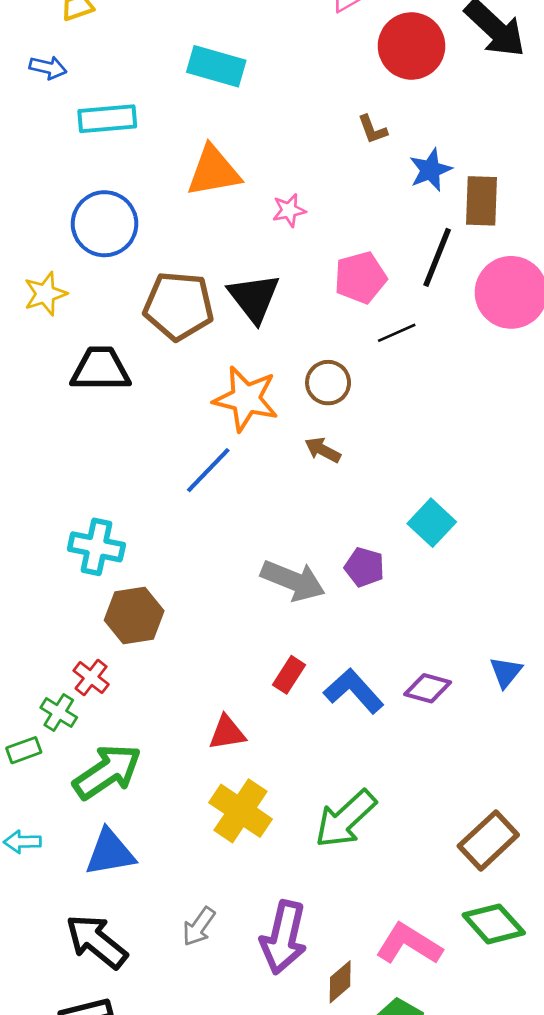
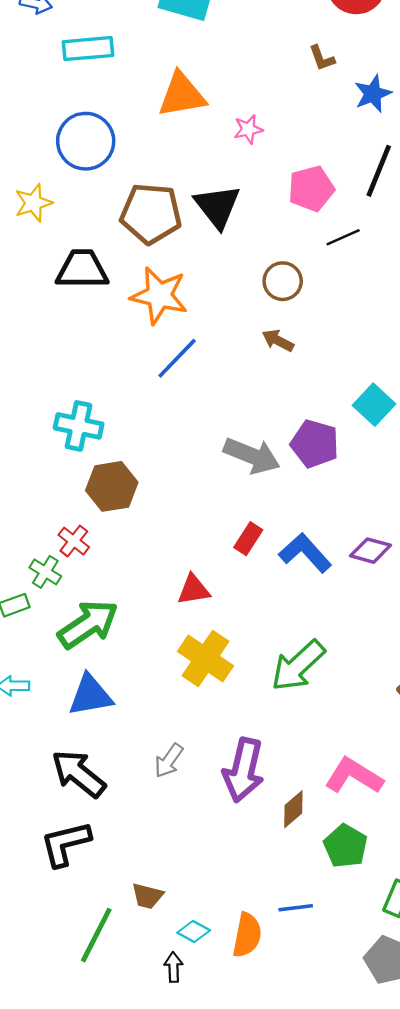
orange star: (246, 399) -> (159, 295), moved
purple pentagon: (364, 567) -> (315, 444), size x1.4

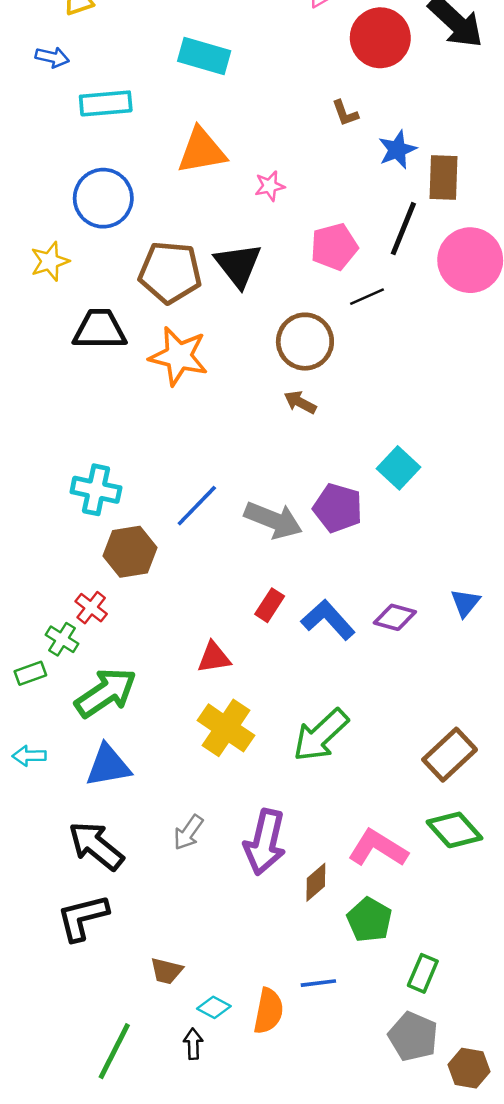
brown circle: (283, 281) -> (305, 342), size x1.4
blue line: (177, 358) -> (197, 506), moved
green line: (96, 935) -> (114, 1051), moved

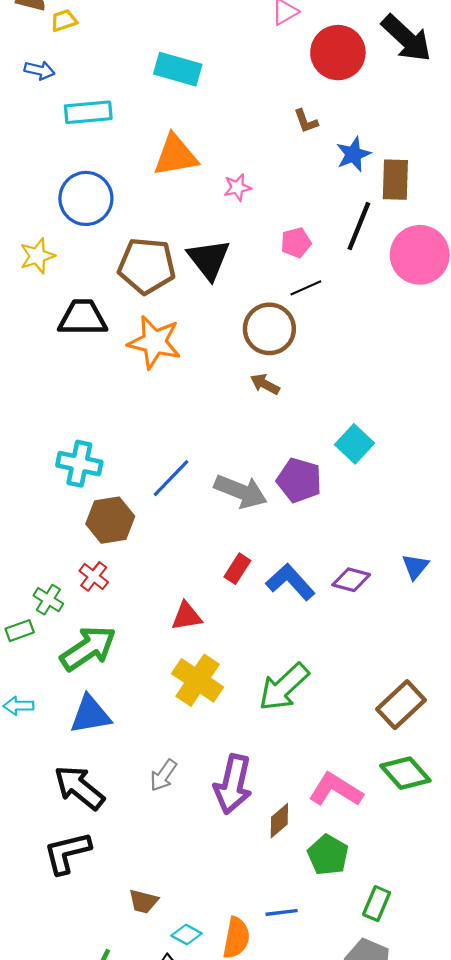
pink pentagon: (334, 247) -> (296, 243), size x0.7
black line: (367, 297) -> (306, 288), moved
red cross: (91, 608) -> (94, 576), moved

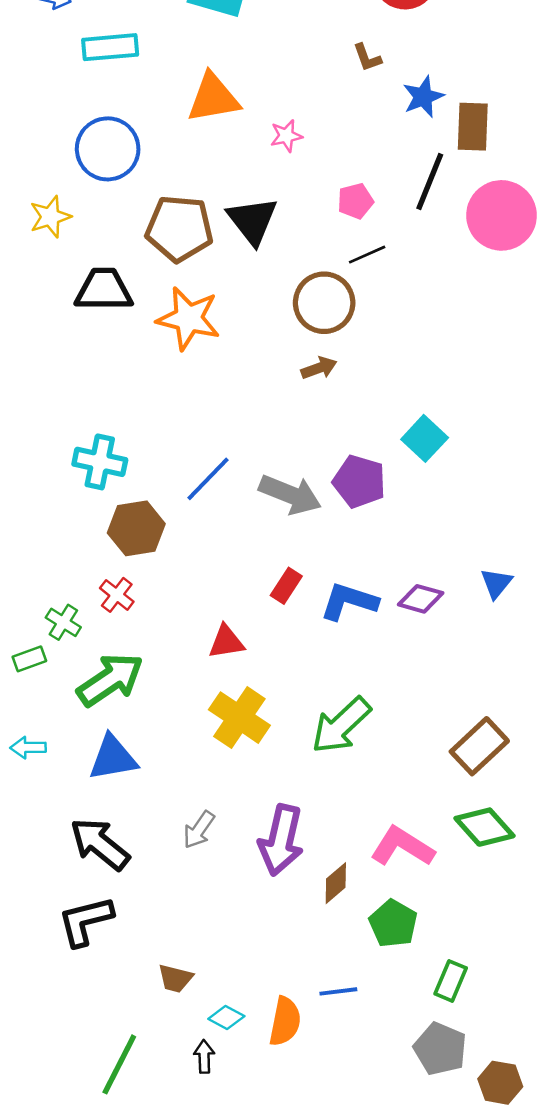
brown arrow: (265, 384) -> (319, 368), turned 132
blue L-shape: (290, 582) -> (349, 601), turned -30

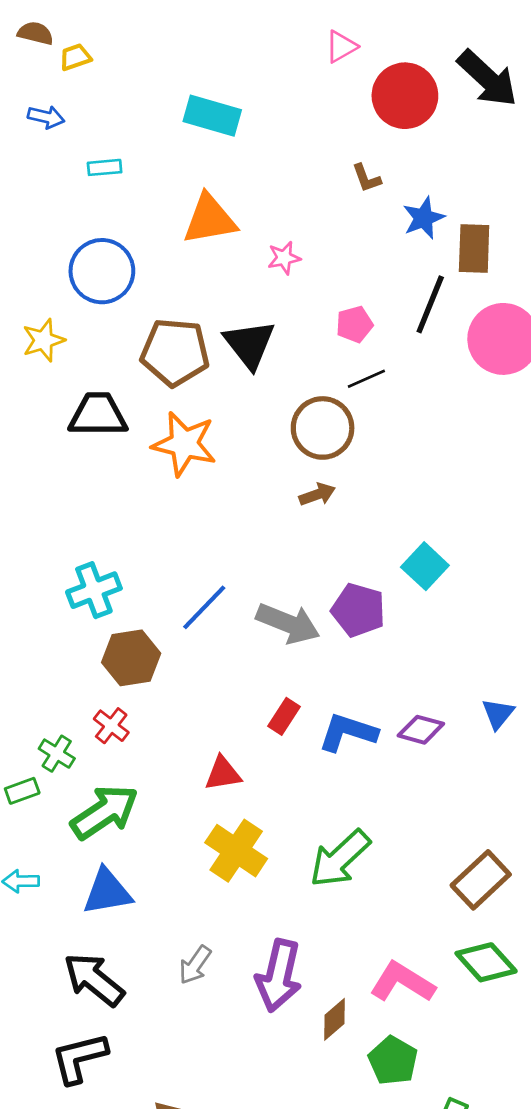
cyan rectangle: (110, 47) -> (105, 167), size x0.6
cyan cross: (100, 462) -> (94, 590), turned -33

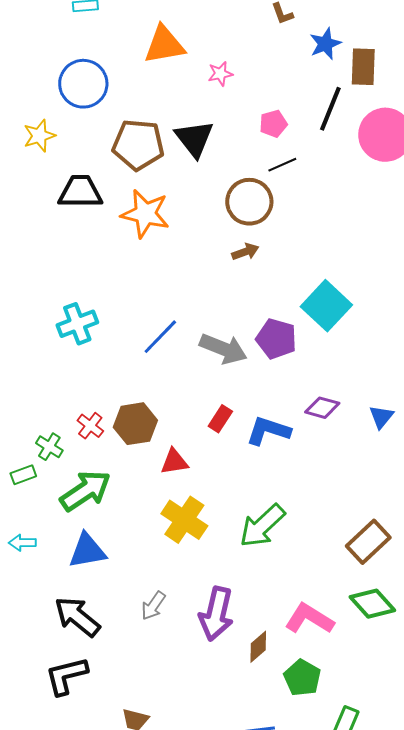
cyan square: (425, 566) -> (326, 306), size x1.4
brown hexagon: (131, 658) -> (135, 424), moved
purple diamond: (421, 730) -> (322, 408), moved

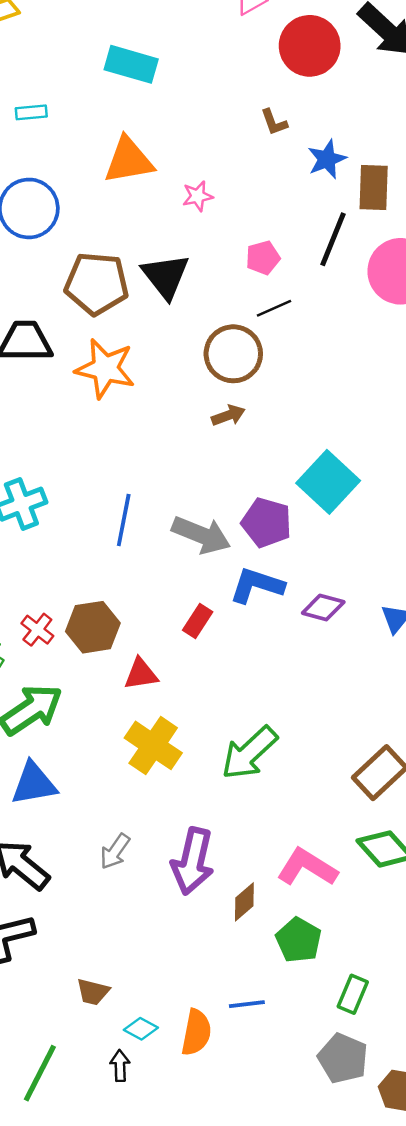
blue line: (160, 337) -> (124, 520), turned -33
blue L-shape: (268, 431) -> (257, 585), moved

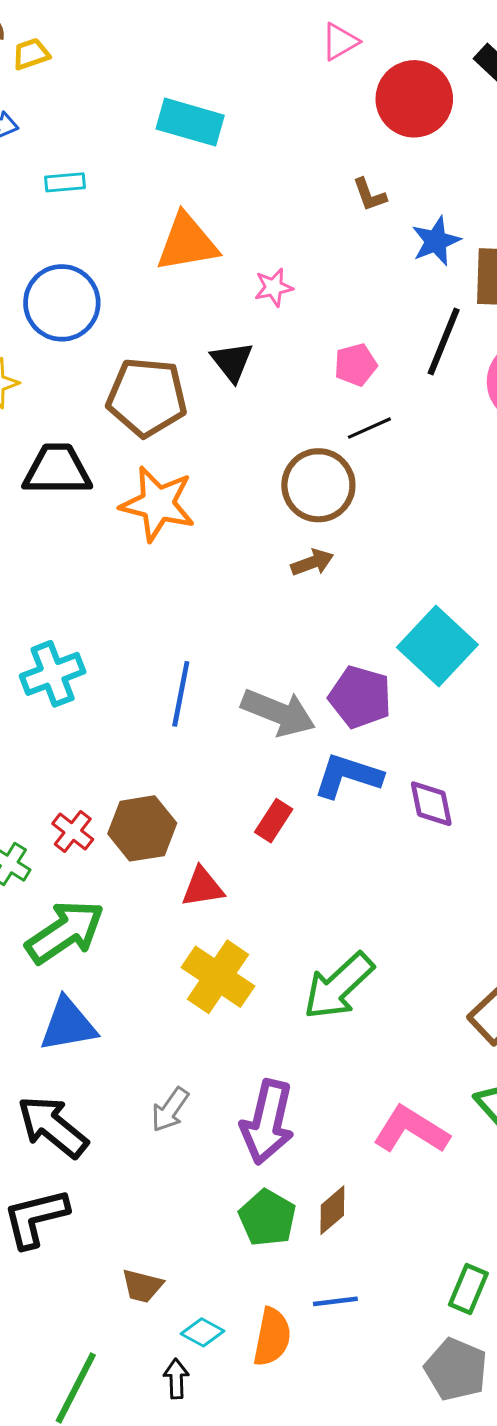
black triangle: (166, 276) -> (232, 362), moved, size x0.7
purple diamond: (323, 608) -> (431, 804), turned 63
brown diamond: (244, 902) -> (332, 1210), moved
green pentagon: (299, 940) -> (267, 1218), moved

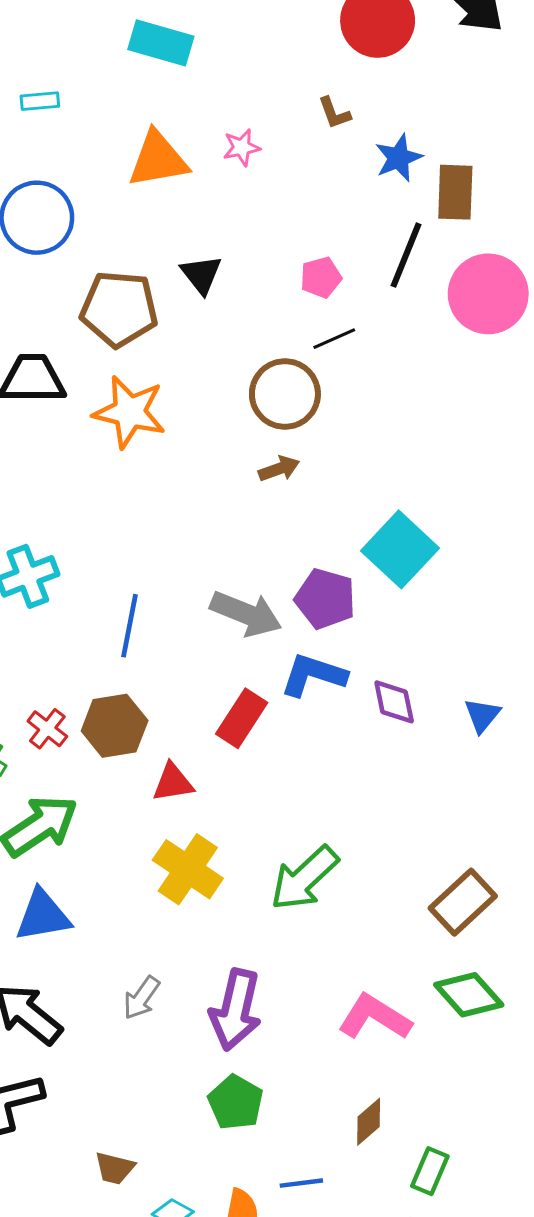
pink star: (274, 287) -> (242, 147), moved
blue line: (181, 694) -> (130, 626), moved
red rectangle: (274, 821) -> (242, 718), size x1.4
brown diamond: (332, 1210) -> (369, 1122), moved

